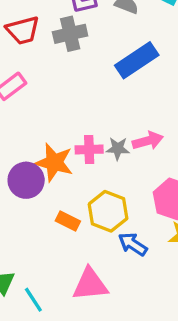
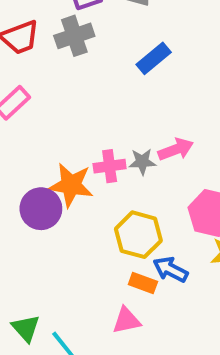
blue rectangle: (137, 60) -> (154, 58), size x0.7
orange rectangle: (68, 221) -> (143, 283), moved
pink triangle: (90, 284) -> (126, 320), size x0.7

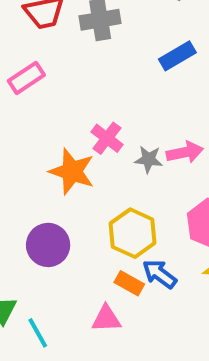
pink cross: (110, 166) -> (107, 138), moved, turned 36
purple circle: (41, 209) -> (48, 245), moved

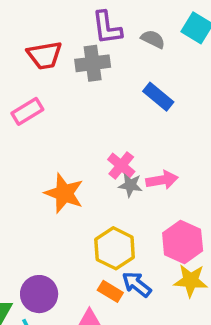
blue rectangle: (177, 56) -> (158, 97), turned 68
pink cross: (107, 138) -> (121, 165), moved
purple circle: (48, 245) -> (39, 294), moved

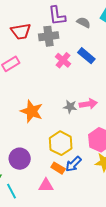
pink cross: (121, 165) -> (63, 60), moved
blue arrow: (137, 284) -> (73, 164), turned -84
purple circle: (39, 294) -> (20, 159), moved

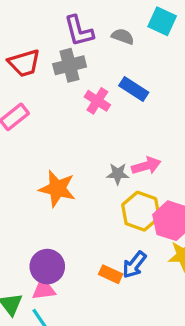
yellow hexagon: (61, 143) -> (141, 211), moved
pink triangle: (46, 185) -> (44, 289), moved

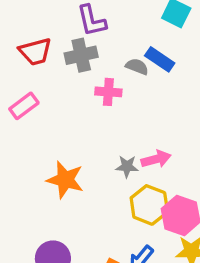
gray semicircle: (123, 36) -> (137, 67), moved
blue rectangle: (134, 89) -> (160, 59), moved
pink cross: (97, 101) -> (108, 92), turned -30

